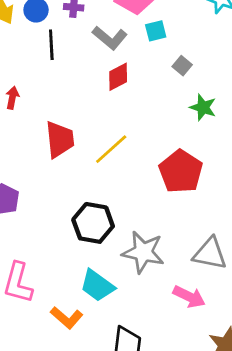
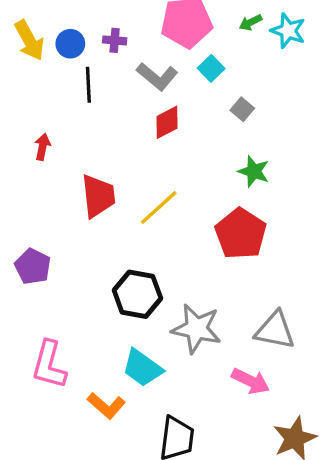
cyan square: (156, 31) -> (211, 68), turned -30
green star: (203, 107) -> (254, 171), moved

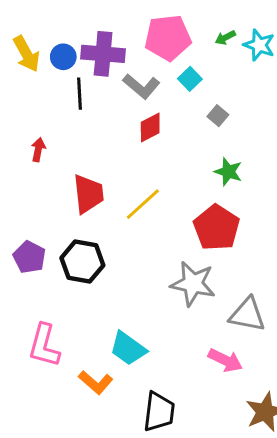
purple cross: (115, 40) -> (103, 54), size x2.0
black hexagon: (137, 294) -> (82, 262), moved
gray star: (196, 329) -> (193, 284), moved

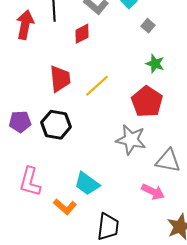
red diamond: (150, 127) -> (82, 34), moved
red arrow: (38, 150) -> (25, 25), moved, size x1.8
purple pentagon: (29, 257) -> (20, 122), turned -30

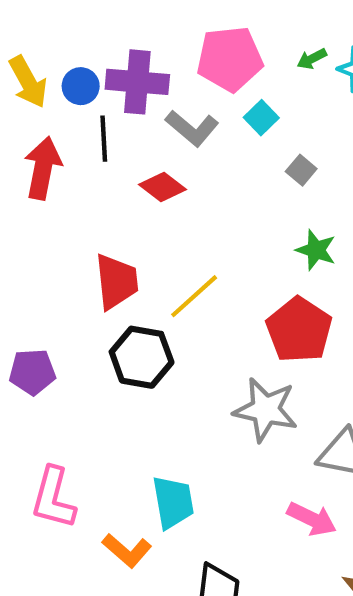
red diamond: (82, 34) -> (163, 187), turned 65
black hexagon: (56, 125) -> (142, 357), moved
cyan trapezoid: (87, 184) -> (173, 502), turned -136

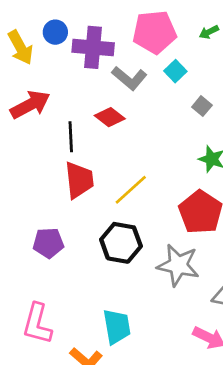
blue circle: (81, 86) -> (55, 32), moved
black line: (104, 139) -> (71, 137), moved
red arrow: (43, 168) -> (30, 105), turned 51
black hexagon: (142, 357) -> (121, 243), moved
purple pentagon: (32, 372) -> (48, 243), moved

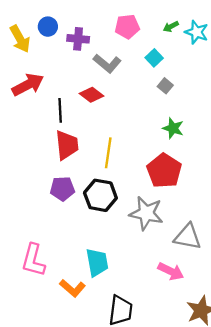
pink pentagon: (154, 32) -> (127, 27), size x0.7
purple cross: (93, 47) -> (78, 39), size x0.7
cyan square: (175, 71) -> (154, 58), moved
yellow line: (131, 190) -> (108, 153), turned -40
purple pentagon: (48, 243) -> (62, 189), moved

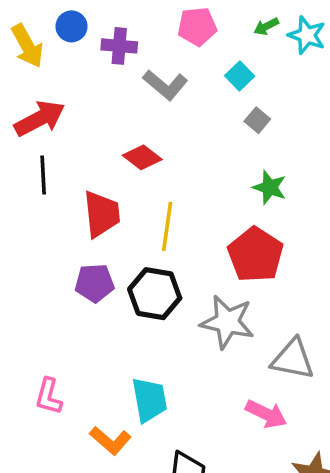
red diamond: (91, 95) -> (142, 157), moved
black line: (60, 110) -> (43, 175), moved
pink L-shape: (33, 260) -> (49, 396), size x0.7

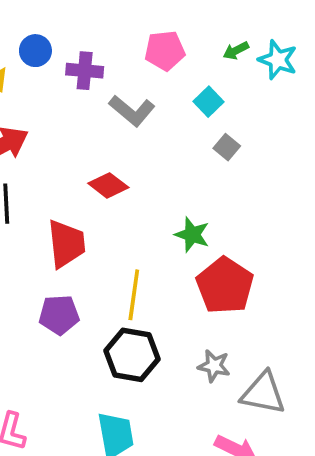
green star: (270, 187) -> (192, 235), moved
yellow line: (167, 226) -> (134, 295), moved
black hexagon: (155, 294) -> (132, 355), moved
gray star: (227, 322) -> (214, 366), moved, size x0.6

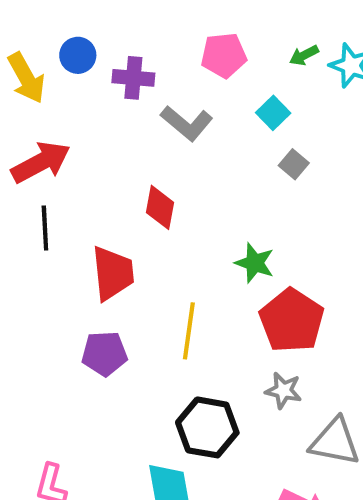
red diamond: (108, 185) -> (160, 207), turned 63
black hexagon: (132, 355) -> (207, 427), moved
gray star: (214, 366) -> (283, 390), moved

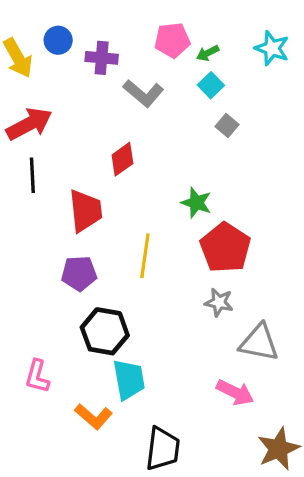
green arrow: (304, 55) -> (208, 53), moved
red diamond: (160, 207) -> (122, 159), turned 44
black hexagon: (207, 427) -> (105, 331), moved

